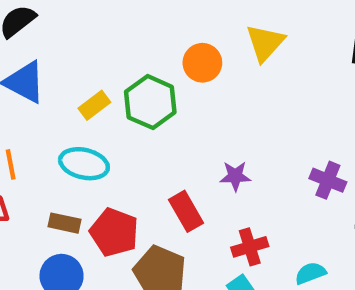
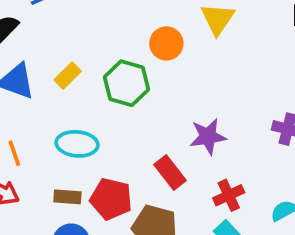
yellow rectangle: (94, 105) -> (68, 76), moved
purple star: (235, 176) -> (208, 136), size x1.4

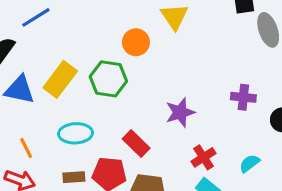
yellow rectangle: (68, 76) -> (60, 79), size x1.6
red rectangle: (170, 172) -> (136, 143), moved

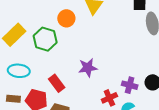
purple cross: (243, 97) -> (130, 85), moved
red cross: (204, 157) -> (109, 98), moved

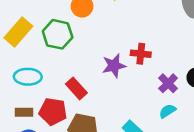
purple cross: (130, 85) -> (168, 83), turned 35
red cross: (109, 98) -> (141, 54), moved, turned 35

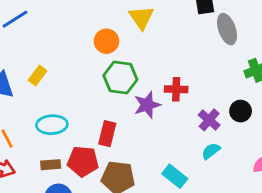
yellow rectangle: (18, 32) -> (38, 76), size x0.6
green hexagon: (58, 34) -> (120, 78), moved
red rectangle: (76, 88) -> (107, 134), turned 60

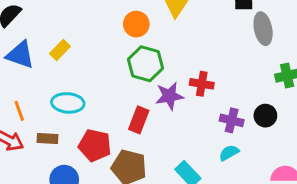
purple cross: (209, 120) -> (232, 120), turned -35
red rectangle: (107, 134) -> (139, 120), moved
brown rectangle: (51, 165) -> (48, 139), moved

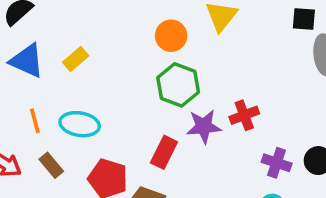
red cross: (202, 84) -> (244, 115), turned -35
orange line: (19, 111) -> (35, 121), moved
brown rectangle: (48, 139) -> (51, 165), turned 42

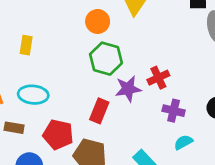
yellow rectangle: (76, 59) -> (26, 45), turned -36
purple cross: (277, 163) -> (174, 111), moved
brown rectangle: (51, 165) -> (14, 128), turned -36

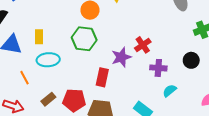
green hexagon: (106, 59) -> (84, 39), moved
cyan ellipse: (33, 95) -> (48, 60), moved
brown rectangle: (14, 128) -> (48, 99), moved, turned -40

